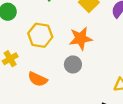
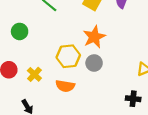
yellow hexagon: (40, 35) -> (68, 56), moved

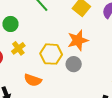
yellow cross: (34, 74) -> (18, 48), moved
orange semicircle: (65, 86) -> (33, 80), moved

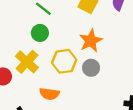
green circle: (10, 24) -> (40, 33), moved
yellow cross: (18, 48) -> (27, 62), size x1.5

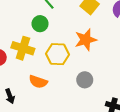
yellow cross: (27, 62) -> (23, 48), turned -35
gray circle: (91, 68) -> (85, 80), moved

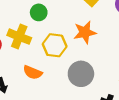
gray circle: (85, 80) -> (81, 74), size x1.5

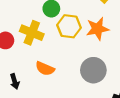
yellow hexagon: (55, 45) -> (69, 26), moved

